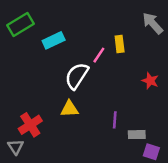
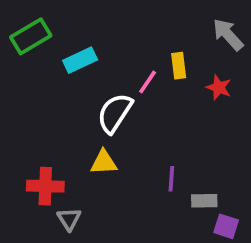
red star: (150, 81) -> (219, 88), moved
red cross: (30, 125) -> (45, 186), turned 35
gray triangle: (16, 147) -> (69, 219), moved

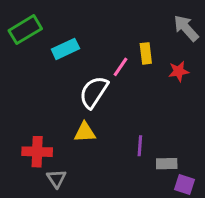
red star: (219, 88) -> (179, 71), turned -30

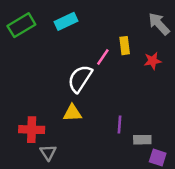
cyan rectangle: (65, 49) -> (66, 21), moved

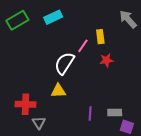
red star: (153, 61) -> (106, 60), moved
purple line: (119, 124) -> (90, 113), moved

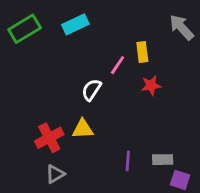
white semicircle: (64, 63) -> (91, 90), size x0.7
red cross: (26, 104) -> (49, 138), moved, turned -30
gray triangle: (39, 123) -> (55, 174), turned 32

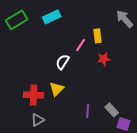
yellow triangle: (83, 129) -> (57, 89), turned -42
red cross: (49, 138) -> (34, 95), turned 30
gray rectangle: (163, 160) -> (112, 110), turned 48

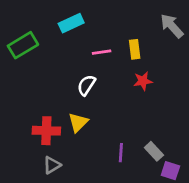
green rectangle: (17, 20) -> (23, 45), moved
pink line: (81, 45) -> (102, 52), moved, turned 48

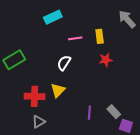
green rectangle: (23, 45) -> (14, 60), moved

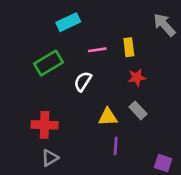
green rectangle: (14, 60) -> (48, 63), moved
yellow triangle: (58, 90) -> (108, 117), moved, turned 42
gray rectangle: (114, 112) -> (138, 110), moved

